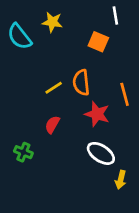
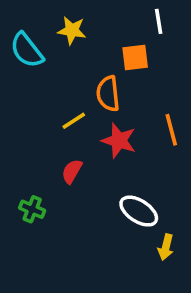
orange square: (98, 42) -> (135, 58), turned -30
orange semicircle: (81, 82) -> (108, 94), moved
red star: (97, 114) -> (119, 141), moved

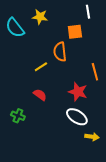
red star: (119, 141) -> (78, 92), moved
red semicircle: (72, 171) -> (40, 95), turned 96
yellow arrow: (166, 247) -> (92, 137), turned -96

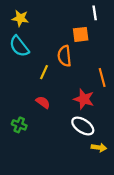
yellow star: (40, 17) -> (20, 18), moved
cyan semicircle: (15, 28) -> (19, 46), moved
yellow line: (41, 67) -> (44, 72), turned -32

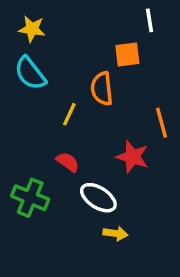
green cross: (19, 125) -> (30, 198), size x1.5
white ellipse: (83, 126) -> (98, 198), moved
yellow arrow: (99, 148) -> (115, 233), moved

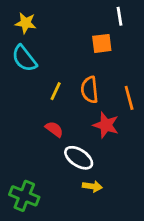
orange semicircle: (102, 89) -> (90, 90), moved
green cross: (30, 198) -> (24, 196), moved

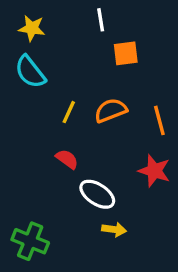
white line: (120, 16) -> (101, 20), moved
orange semicircle: (90, 90) -> (111, 110), turned 75
red star: (106, 125) -> (154, 171), moved

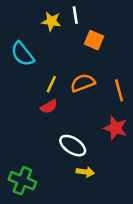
yellow star: (32, 28) -> (51, 21), moved
orange square: (126, 53) -> (94, 40), turned 30
red semicircle: (67, 159) -> (49, 107), moved, turned 114

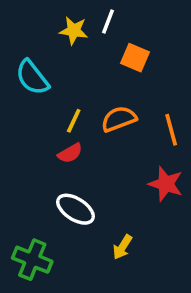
white line: (75, 15) -> (108, 22), turned 30
white ellipse: (73, 146) -> (76, 209), moved
yellow arrow: (85, 172) -> (122, 247), turned 114

